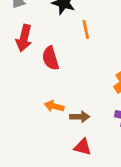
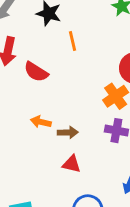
red semicircle: (50, 58) -> (36, 72), turned -40

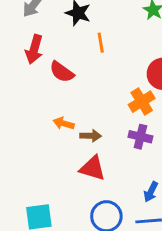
red triangle: (71, 164) -> (92, 168), size x1.4

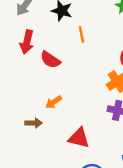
orange arrow: (64, 123) -> (54, 102), turned -49
brown arrow: (91, 136) -> (34, 123), moved

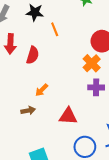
red semicircle: (50, 60) -> (33, 55), turned -96

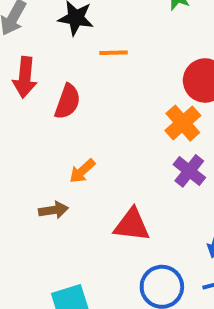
orange line: (55, 29) -> (113, 53), turned -72
purple cross: (96, 87) -> (189, 171), turned 35

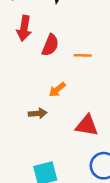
orange line: (113, 53) -> (83, 55), moved

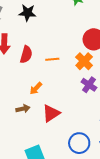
red triangle: (87, 125) -> (51, 113), moved, turned -36

